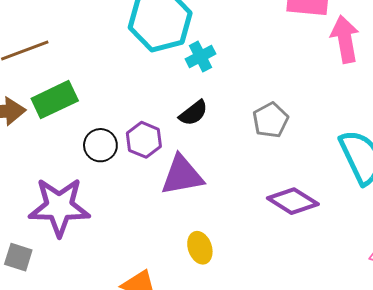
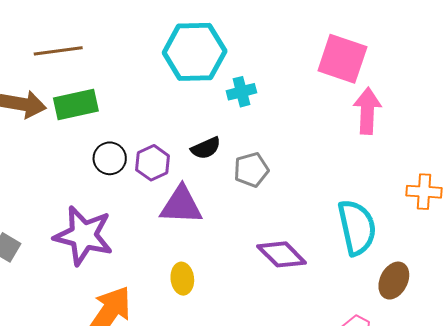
cyan cross: (200, 56) -> (241, 92), moved
gray pentagon: (271, 120) -> (251, 170), moved
purple star: (59, 207) -> (83, 236), moved

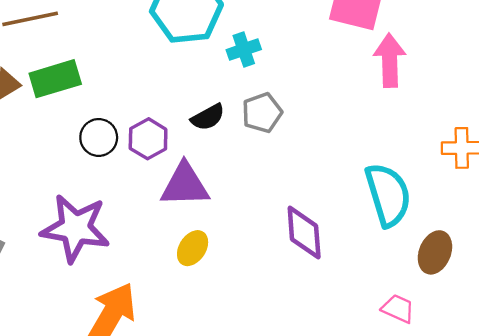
gray pentagon: (251, 170) -> (262, 113), moved
purple diamond: (282, 254) -> (304, 232), turned 45
yellow ellipse: (182, 279) -> (193, 248), moved, turned 44

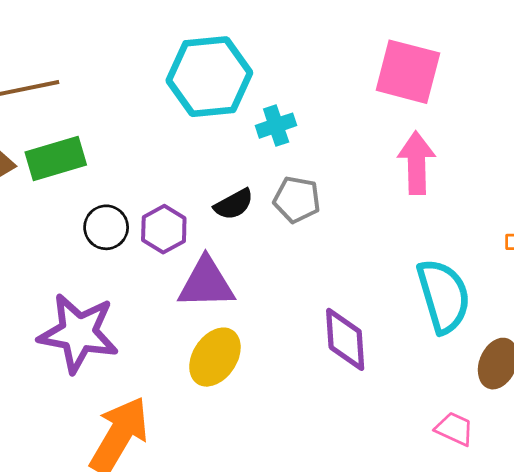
pink arrow: (390, 60) -> (417, 163), moved
gray pentagon: (262, 113) -> (297, 199), turned 30
yellow ellipse: (193, 248) -> (215, 357), size x1.4

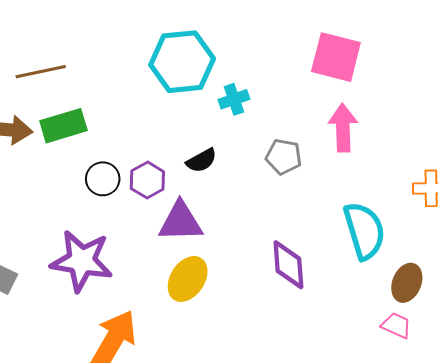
gray pentagon: (297, 199) -> (284, 157), moved
pink trapezoid: (454, 429) -> (396, 325), moved

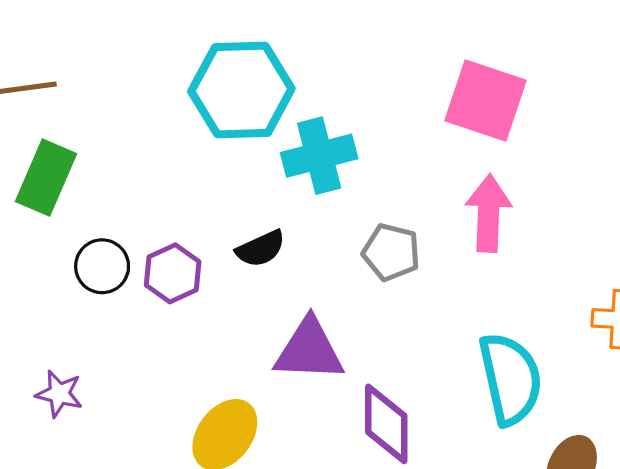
cyan cross: (234, 99) -> (319, 156), size x1.5
green rectangle: (63, 126) -> (46, 178), turned -54
purple triangle: (180, 222) -> (309, 350), moved
purple star: (82, 261) -> (59, 394), size x0.5

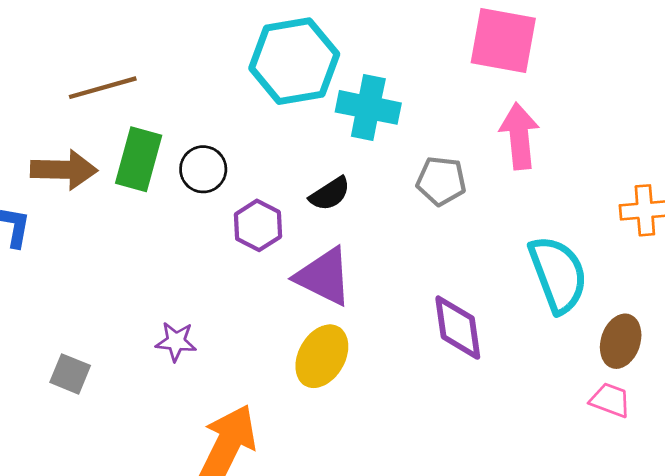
cyan cross: (319, 156) -> (368, 107), turned 34
black circle: (102, 266) -> (203, 169), moved
purple triangle: (309, 350) -> (324, 277), moved, turned 32

